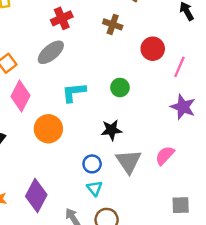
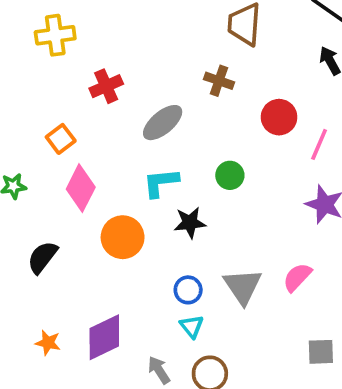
red cross: (62, 18) -> (106, 86), moved
gray ellipse: (51, 52) -> (163, 123), moved
black star: (111, 130) -> (190, 223), moved
purple diamond: (36, 195) -> (104, 337), turned 36

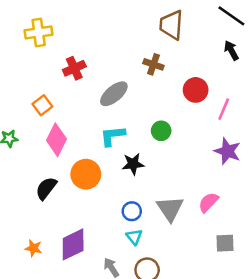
black semicircle: (42, 257) -> (46, 188), moved
gray square: (321, 352) -> (225, 243), moved

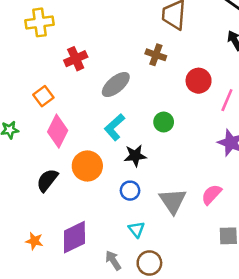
cyan L-shape: (113, 136) -> (114, 127), turned -36
blue circle: (132, 211) -> (130, 191), moved

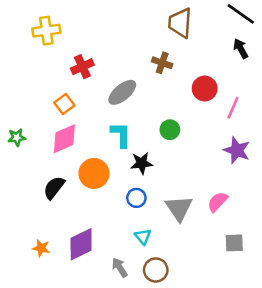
orange square: (43, 96) -> (64, 104), moved
cyan L-shape: (114, 127) -> (121, 135), turned 132
pink diamond: (58, 131) -> (64, 139), turned 40

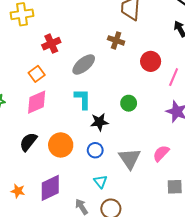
green circle: (170, 130) -> (129, 103), moved
orange circle: (94, 173) -> (61, 145), moved

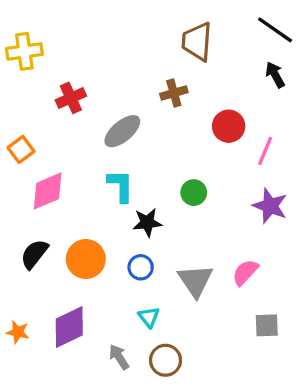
brown cross: (116, 40) -> (174, 93), turned -35
orange square: (37, 74) -> (21, 149), moved

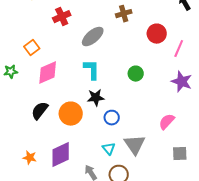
black star: (147, 222) -> (96, 98), moved
blue circle: (141, 267) -> (112, 118), moved
gray triangle: (195, 281) -> (135, 145), moved

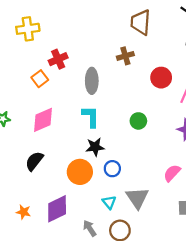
gray ellipse: (93, 37) -> (92, 81), turned -50
orange square: (32, 48) -> (40, 79), moved
orange circle: (71, 114) -> (80, 172), moved

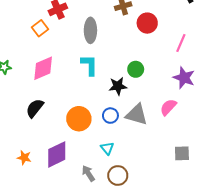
red circle: (161, 78) -> (147, 23), moved
black star: (95, 147) -> (118, 86), moved
pink semicircle: (172, 173) -> (168, 107), moved
gray triangle: (137, 198) -> (137, 114), moved, turned -40

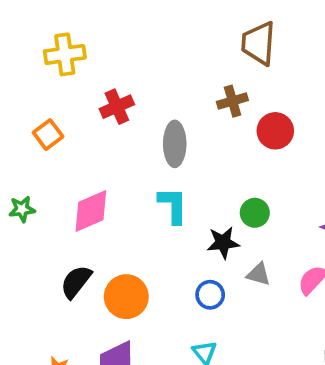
orange square: (40, 28) -> (48, 135), moved
gray triangle: (137, 114) -> (259, 274), moved, size x0.6
orange circle: (79, 119) -> (126, 297), moved

